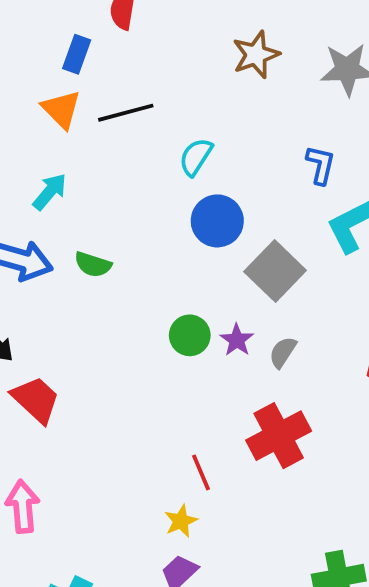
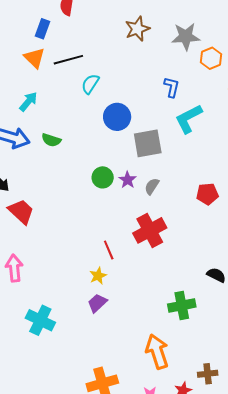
cyan semicircle: (196, 157) -> (90, 84), moved
gray square: (275, 271) -> (148, 143), turned 36

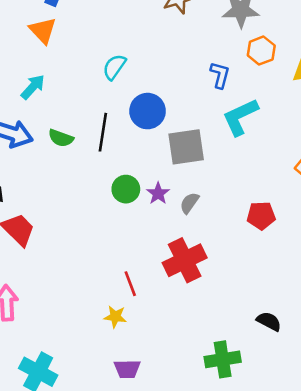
orange hexagon: (211, 58) -> (261, 51), moved
black line: (68, 60) -> (103, 132), moved, turned -68
yellow star: (98, 276) -> (115, 317), turned 30
purple trapezoid: (97, 303) -> (127, 369), moved, turned -140

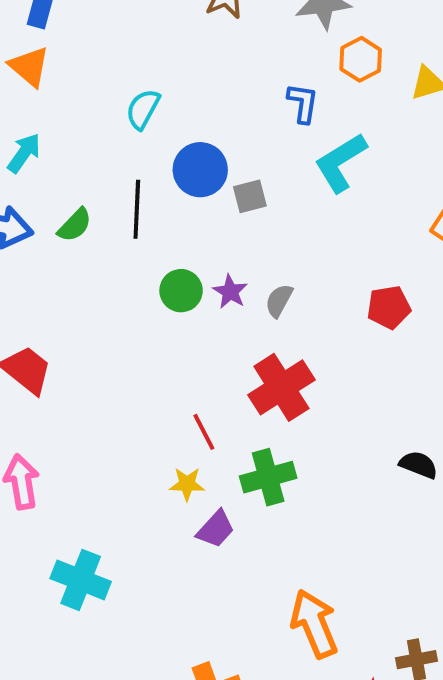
green semicircle: (61, 138) -> (75, 225), turned -60
gray square: (186, 147) -> (250, 196), moved, size x0.6
green cross: (223, 359) -> (268, 477), moved
purple trapezoid: (127, 369) -> (216, 529), moved, turned -40

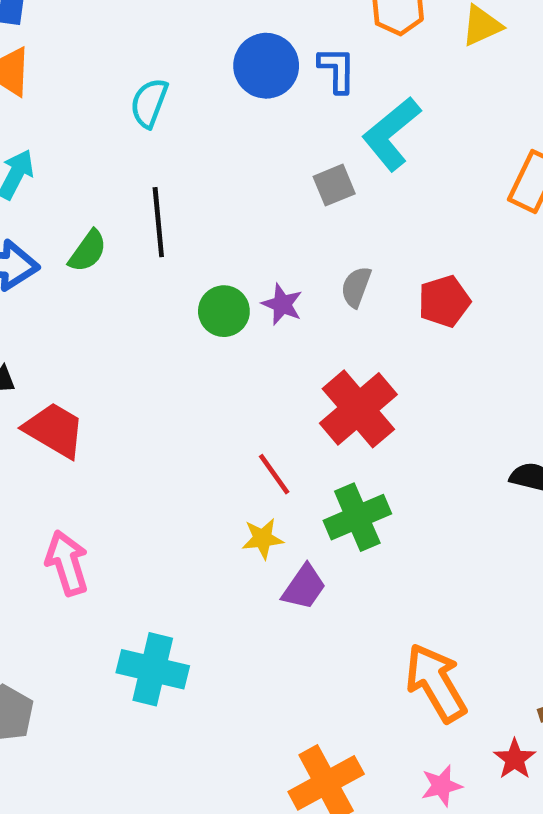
blue circle: (200, 170) -> (266, 66), moved
gray square: (250, 196) -> (334, 185), moved
gray semicircle: (279, 301) -> (356, 287), moved
red pentagon: (389, 307) -> (444, 301), moved

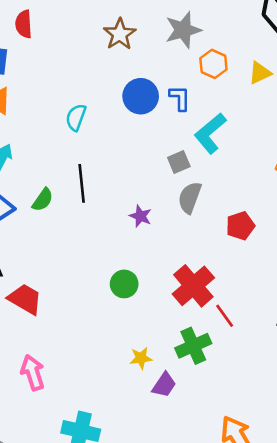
gray semicircle: (356, 287) -> (190, 198), moved, size x1.4
purple star: (282, 304) -> (140, 216), moved
green circle: (224, 311) -> (124, 284), moved
red line: (274, 474) -> (225, 316), moved

